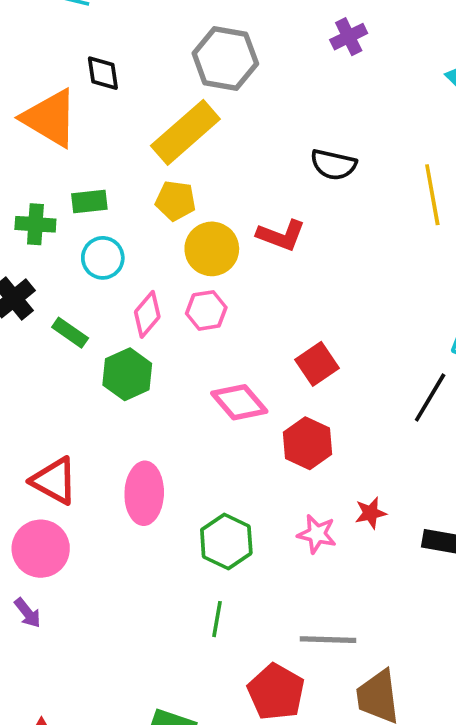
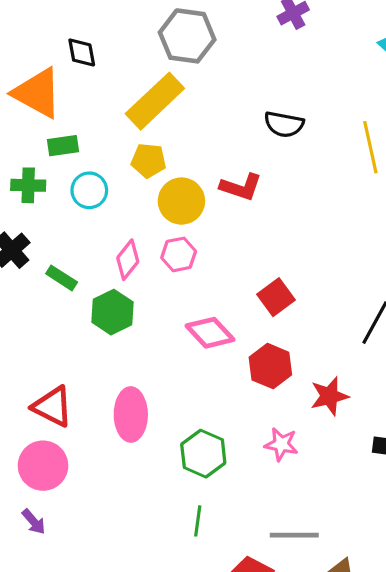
green rectangle: (89, 201) -> (63, 146), moved
cyan circle: (103, 258) -> (89, 190), moved
red star: (371, 513) -> (329, 396), moved, size x1.4

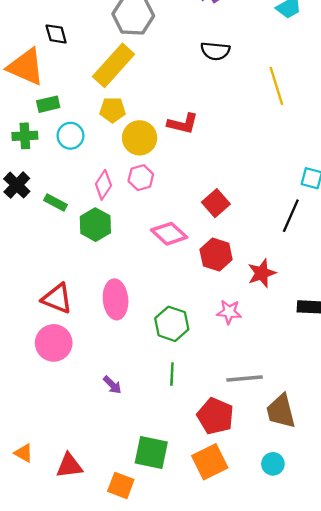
black semicircle: (284, 124) -> (215, 51), moved
purple arrow: (34, 522) -> (112, 385), moved

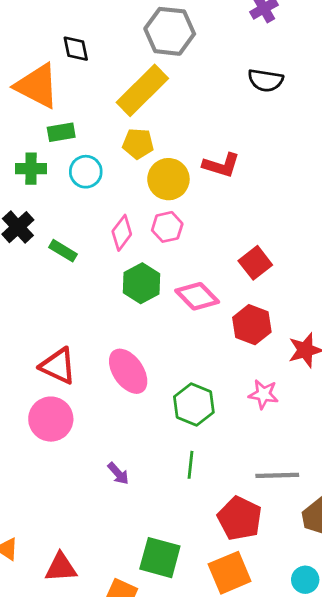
green hexagon: (95, 225) -> (142, 283), moved
pink ellipse: (116, 299) -> (128, 371), turned -33

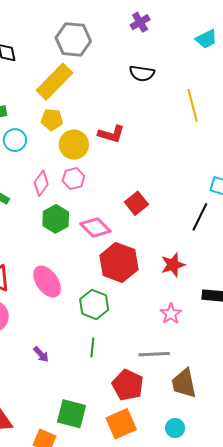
red hexagon: (252, 325) -> (119, 263), moved, size x1.4
pink star: (263, 394) -> (171, 314), moved, turned 30

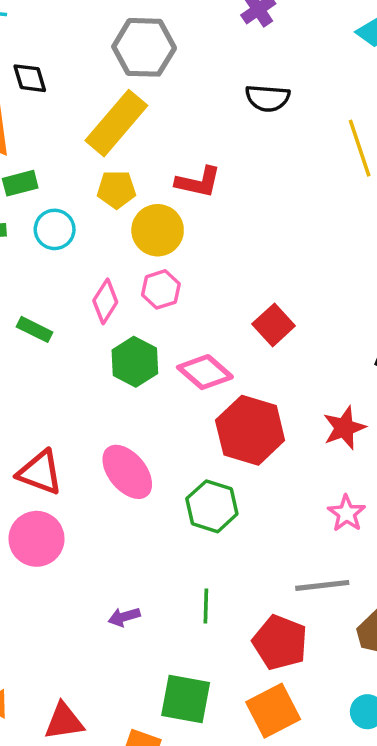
red L-shape: (111, 134) -> (198, 182), moved
green line: (92, 347) -> (206, 606), moved
purple arrow: (41, 354) -> (124, 617), moved, turned 120

